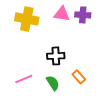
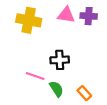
orange rectangle: (79, 77) -> (84, 93), moved
pink line: (24, 79) -> (35, 76), moved, turned 42

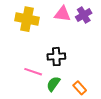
purple cross: (89, 16) -> (84, 15), turned -35
green semicircle: (56, 89) -> (53, 84), turned -112

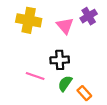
pink triangle: (62, 14) -> (65, 26), moved, turned 42
green semicircle: (53, 84) -> (65, 83), moved

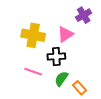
yellow cross: (29, 20) -> (33, 35), moved
pink triangle: (65, 26) -> (65, 34), moved, turned 36

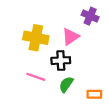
purple cross: (84, 15) -> (90, 16), turned -35
orange rectangle: (80, 88) -> (94, 94), moved, turned -48

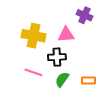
pink triangle: (71, 37) -> (66, 35), turned 30
orange rectangle: (94, 94) -> (89, 81), moved

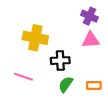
pink triangle: (66, 35) -> (91, 40), moved
pink line: (33, 72) -> (23, 77), moved

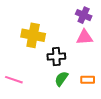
pink line: (23, 77) -> (14, 80), moved

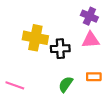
black cross: (56, 57) -> (60, 49), moved
orange rectangle: (88, 80) -> (94, 77), moved

